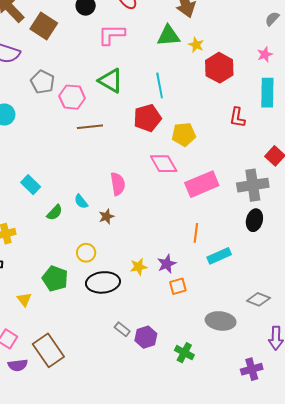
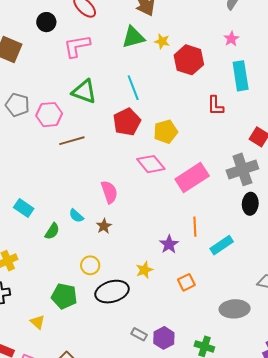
purple star: (167, 264) -> (169, 244), moved

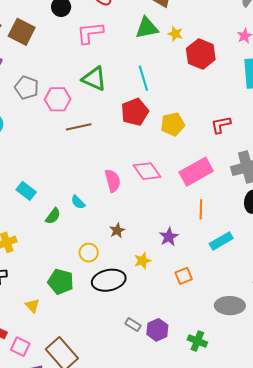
red L-shape: (215, 106) -> (221, 125), moved, turned 75
pink diamond: (151, 164) -> (147, 171), moved
brown star: (104, 226) -> (117, 230), moved
orange line: (195, 227) -> (201, 209), moved

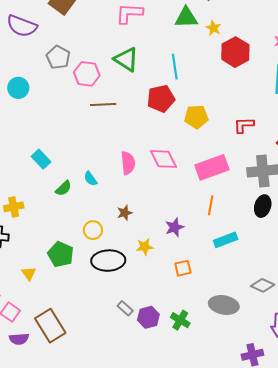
green cross: (197, 341) -> (180, 320), moved

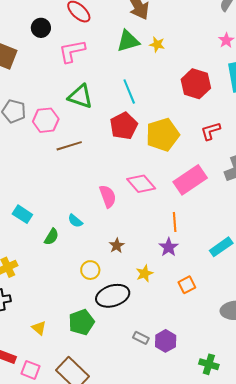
red hexagon: (235, 52) -> (196, 84), moved
yellow pentagon: (196, 117) -> (163, 135), size x1.4
orange line: (211, 205) -> (175, 222), moved
green pentagon: (61, 254) -> (81, 322), moved, turned -30
green cross: (180, 320) -> (209, 364), moved

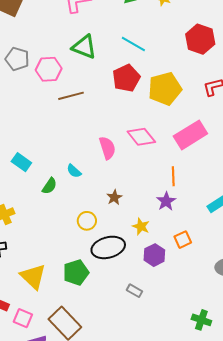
cyan line: (129, 92) -> (133, 44), turned -40
yellow star: (145, 273) -> (141, 226), turned -30
yellow triangle: (39, 328) -> (33, 277), size x1.8
purple hexagon: (166, 341) -> (154, 255), moved

